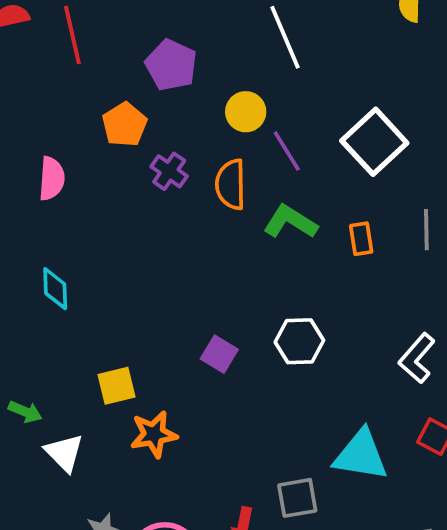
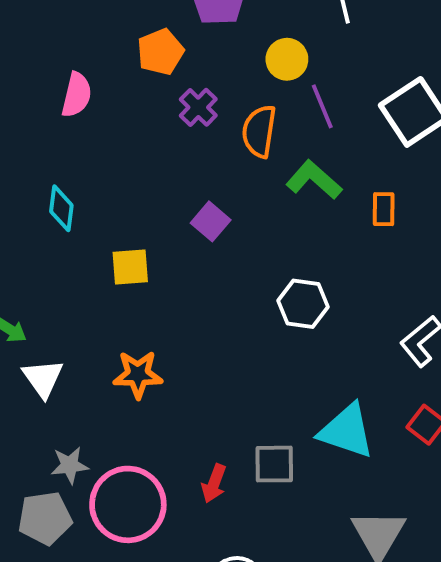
purple square: (219, 354) -> (211, 221), moved
yellow square: (117, 386) -> (130, 267), moved

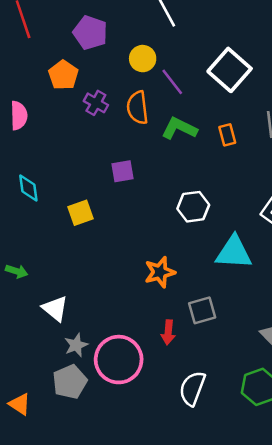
purple square: (211, 221) -> (123, 171), turned -35
orange star: (138, 374) -> (160, 272), moved
white triangle: (43, 378) -> (55, 309), moved
cyan triangle: (347, 431) -> (234, 252), moved

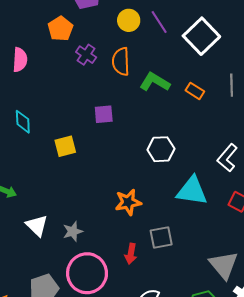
purple line: (172, 82) -> (159, 22), moved
orange rectangle: (227, 135) -> (195, 91), turned -48
gray star: (76, 345) -> (73, 231), moved

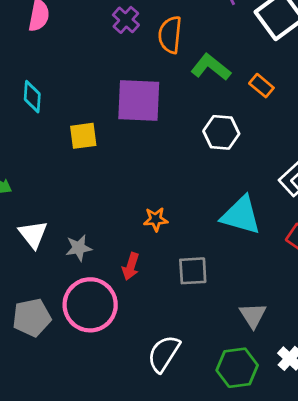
purple square: (104, 114) -> (139, 101), size x1.8
white hexagon: (161, 149) -> (221, 132), moved
orange star: (128, 202) -> (156, 219), size x0.7
red arrow: (131, 254) -> (131, 266), moved
gray triangle: (224, 265) -> (253, 315), moved, size x0.7

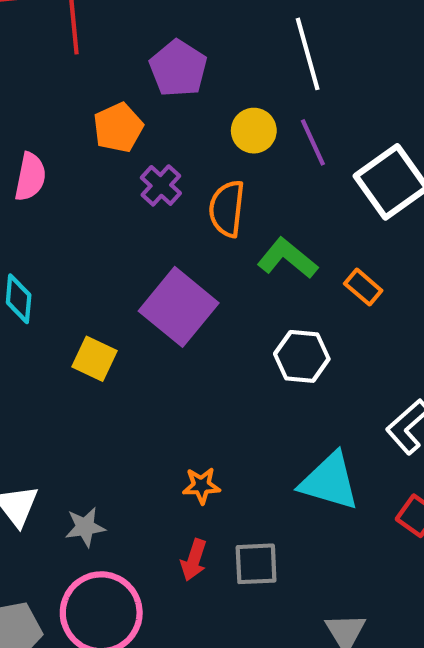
purple square: (139, 101) -> (179, 307), turned 36
yellow square: (83, 136) -> (94, 359), turned 32
red arrow: (131, 266) -> (194, 560), moved

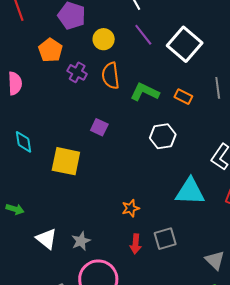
yellow circle: (254, 131) -> (104, 39), moved
purple square: (179, 307) -> (99, 127), size x0.5
yellow square: (94, 359) -> (66, 161), size x1.4

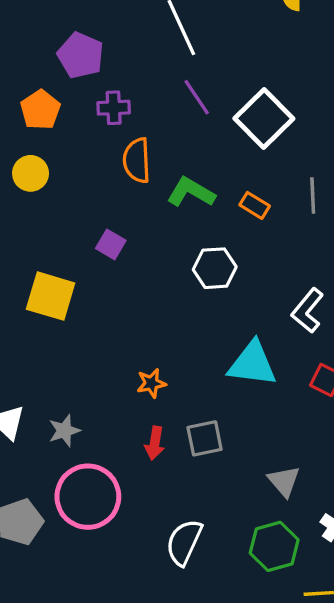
yellow circle: (104, 39) -> (31, 173), moved
purple cross: (77, 72) -> (114, 108), moved, turned -36

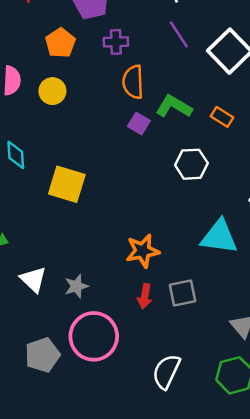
purple square: (111, 244) -> (139, 123), moved
orange star: (151, 383) -> (143, 251), size x1.5

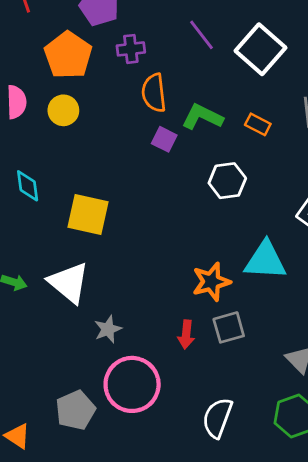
orange pentagon: (60, 43) -> (68, 55), size x1.4
orange star: (143, 251) -> (211, 282), moved
white triangle: (33, 279) -> (69, 283), moved, size x1.4

